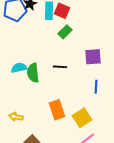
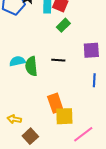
yellow arrow: (16, 117) -> (14, 119), moved
yellow square: (82, 118) -> (64, 116), moved, turned 30

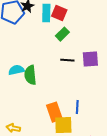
black line: (58, 60) -> (67, 60), moved
blue line: (94, 80) -> (77, 107), moved

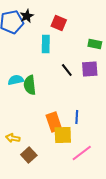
cyan rectangle: (46, 13) -> (46, 44), moved
green rectangle: (62, 34) -> (95, 44), moved, turned 56
black line: (67, 60) -> (67, 70), turned 48

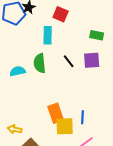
green semicircle: (30, 85) -> (40, 63), moved
blue line: (77, 117) -> (83, 117), moved

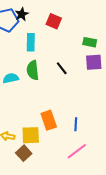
cyan rectangle: (48, 35) -> (31, 42), moved
purple square: (92, 60) -> (94, 62), moved
yellow square: (65, 126) -> (31, 135), moved

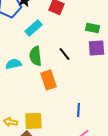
cyan rectangle: (31, 42) -> (33, 28), turned 48
orange rectangle: (49, 120) -> (48, 80), moved

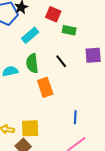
green rectangle: (92, 28) -> (69, 30), moved

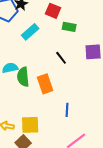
green semicircle: (32, 63) -> (23, 77), moved
blue line: (75, 117) -> (67, 110), moved

